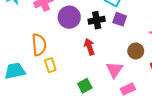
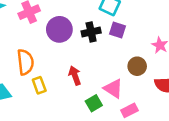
red arrow: (89, 47) -> (75, 76), moved
pink triangle: (115, 70) -> (113, 89), turned -30
green square: (85, 86) -> (94, 103), moved

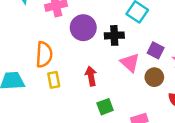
purple square: (118, 30) -> (156, 50), moved
pink triangle: (113, 89) -> (130, 63), moved

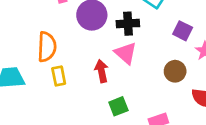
purple square: (156, 50) -> (183, 31), moved
pink triangle: (130, 63) -> (126, 53), moved

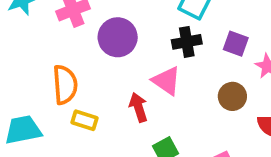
black cross: (128, 24) -> (187, 42), moved
yellow rectangle: (59, 76) -> (84, 120), turned -54

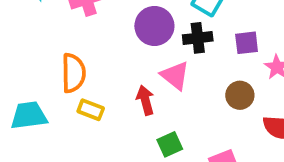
purple circle: (118, 37) -> (154, 26), moved
purple square: (236, 44) -> (247, 43), turned -30

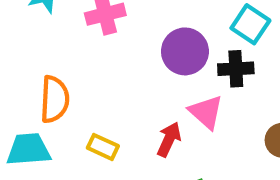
orange semicircle: (73, 73) -> (55, 99), moved
red arrow: (145, 100) -> (169, 139), turned 36

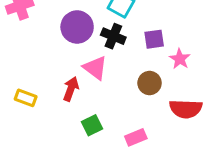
black cross: (236, 69) -> (113, 36), turned 30

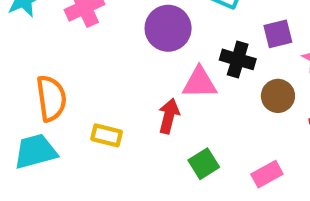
black cross: (113, 36) -> (238, 59), moved
pink triangle: (95, 68) -> (200, 83), turned -32

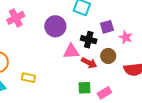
red arrow: (169, 116) -> (89, 63), moved, turned 105
green square: (204, 164) -> (85, 88), moved, turned 32

